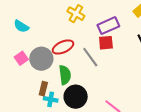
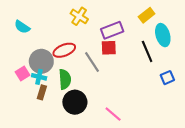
pink square: (21, 58) -> (23, 73), moved
cyan cross: (51, 99) -> (39, 77), moved

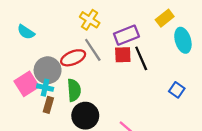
black line: (147, 51) -> (141, 58), moved
gray line: (92, 62) -> (93, 50), moved
pink square: (23, 73) -> (27, 84), size x1.5
blue square: (167, 78) -> (177, 90), moved, turned -32

